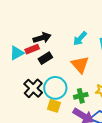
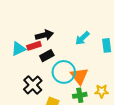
orange triangle: (80, 65) -> (79, 76), moved
cyan circle: (55, 88) -> (64, 72), moved

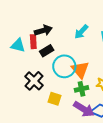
red rectangle: (34, 46) -> (33, 42), turned -72
cyan triangle: (18, 49) -> (18, 45), turned 42

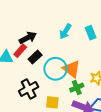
red rectangle: (33, 42) -> (20, 51), turned 56
black cross: (34, 81) -> (29, 89), turned 30

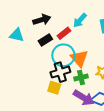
red rectangle: (20, 51) -> (64, 33), moved
black cross: (29, 89) -> (60, 72), moved

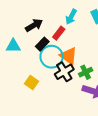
cyan circle: (63, 55) -> (52, 57), moved
orange triangle: (79, 58) -> (69, 56), moved
yellow square: (54, 88) -> (32, 82), moved, turned 32

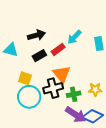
cyan circle: (52, 57) -> (29, 97), moved
yellow square: (32, 82) -> (25, 78), moved, turned -32

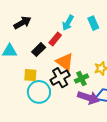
black arrow: (36, 35) -> (22, 23), moved

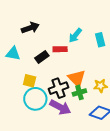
red rectangle: (55, 39) -> (60, 49), turned 40
orange triangle: (65, 62) -> (77, 78), moved
purple arrow: (88, 98) -> (60, 107), moved

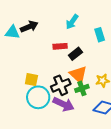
cyan arrow: (75, 35) -> (72, 22), moved
cyan triangle: (13, 54) -> (12, 32), moved
black rectangle: (42, 57) -> (75, 54), moved

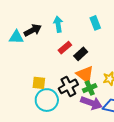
cyan arrow: (72, 22) -> (58, 24), moved, turned 140
cyan rectangle: (100, 35) -> (95, 23), moved
red rectangle: (60, 46) -> (65, 48), turned -32
purple arrow: (64, 104) -> (91, 103), moved

